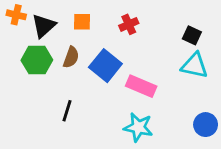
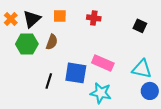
orange cross: (16, 15) -> (11, 19), moved, turned 32
red cross: (129, 24) -> (94, 18), turned 32
blue square: (105, 66) -> (76, 73), moved, turned -30
cyan triangle: (195, 66) -> (142, 69), moved

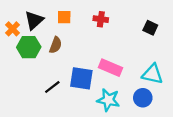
orange cross: (11, 19) -> (13, 29), moved
black line: (49, 81) -> (52, 87), turned 35
blue circle: (150, 91) -> (143, 98), moved

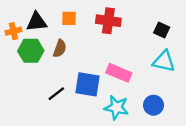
red cross: (101, 19) -> (108, 21), size x1.5
black triangle: (34, 20) -> (37, 22), turned 36
orange cross: (13, 29) -> (13, 31), turned 32
cyan triangle: (152, 74) -> (164, 61), moved

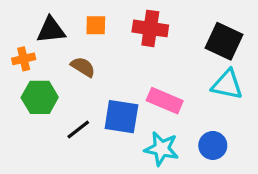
black square: (162, 30) -> (224, 41), size x1.6
orange cross: (13, 31) -> (24, 59), moved
brown semicircle: (60, 49) -> (83, 67), turned -78
green hexagon: (31, 51) -> (40, 97), moved

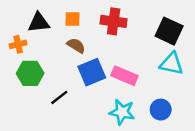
brown semicircle: (83, 67) -> (76, 46), moved
blue square: (121, 117) -> (92, 72), moved, turned -32

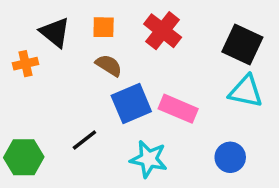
red cross: (114, 21) -> (163, 31), turned 30
black triangle: (39, 23) -> (55, 32), turned 45
green hexagon: (30, 73) -> (24, 157), moved
cyan star: (122, 112) -> (149, 159), moved

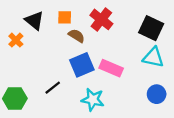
orange cross: (25, 64) -> (16, 40), turned -32
brown semicircle: (109, 65) -> (76, 36), moved
blue circle: (230, 157) -> (157, 94), moved

